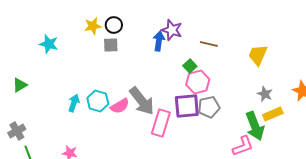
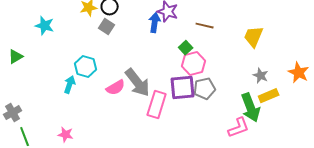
gray square: (111, 45) -> (107, 27), turned 35
green triangle: (20, 85) -> (16, 57), moved
cyan hexagon: (98, 101) -> (86, 67), moved

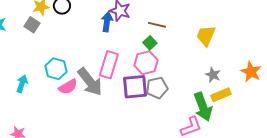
gray square: (107, 27) -> (32, 25), moved
green square: (186, 48) -> (150, 43), moved
cyan hexagon: (86, 67) -> (56, 69), moved
pink rectangle: (157, 105) -> (109, 65), moved

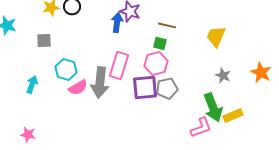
gray square: (32, 25) -> (44, 40), moved, turned -35
green square: (150, 43) -> (160, 43), turned -32
gray arrow: (90, 82) -> (100, 82), turned 44
yellow rectangle: (221, 95) -> (233, 115), moved

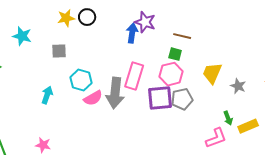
yellow trapezoid: (216, 36) -> (212, 73), moved
green arrow: (213, 107) -> (228, 118), size x0.5

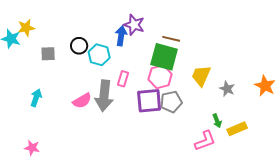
black circle: (87, 17) -> (79, 46), moved
yellow star: (66, 18) -> (26, 28), moved
green square: (175, 54) -> (164, 57), size x2.0
pink rectangle: (134, 76) -> (123, 79), size x0.6
cyan hexagon: (81, 80) -> (99, 55), moved

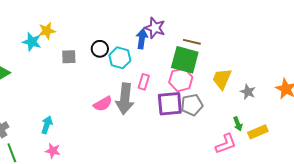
cyan arrow: (36, 98) -> (47, 125), moved

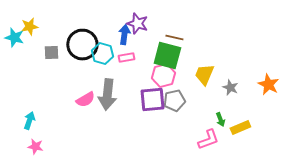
black circle: (100, 49) -> (82, 44), size x1.8
pink rectangle: (144, 82) -> (126, 58), moved, turned 63

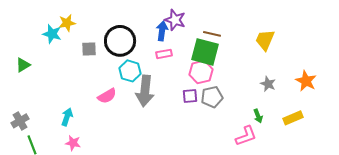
cyan hexagon: (102, 54) -> (130, 71), moved
yellow trapezoid: (204, 74) -> (265, 40), moved
pink semicircle: (85, 100) -> (107, 96), moved
purple square: (152, 100) -> (190, 96), size x0.6
yellow rectangle: (240, 128) -> (293, 118), moved

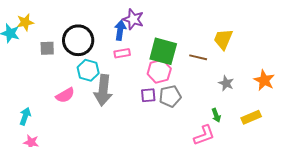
brown line: (212, 34) -> (198, 57), moved

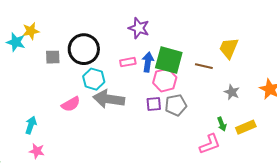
blue arrow: (120, 30) -> (148, 62), moved
gray arrow: (103, 90) -> (109, 99), turned 92
yellow rectangle: (251, 117) -> (246, 127), moved

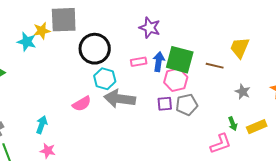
gray square: (53, 57) -> (64, 20), moved, size x1.8

